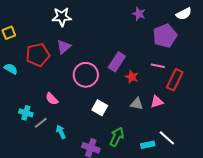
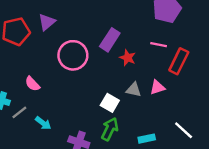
white square: (100, 108) -> (110, 103), moved
cyan arrow: (61, 132) -> (43, 123), turned 152
white line: (167, 138) -> (184, 130), moved

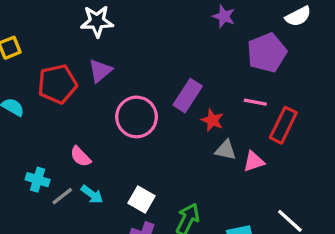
gray triangle: (134, 90) -> (226, 150), moved
white square: (110, 103) -> (141, 199), moved
cyan arrow: (43, 123) -> (92, 194), moved

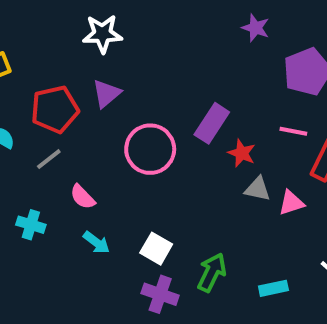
gray line: (62, 196) -> (49, 159), moved

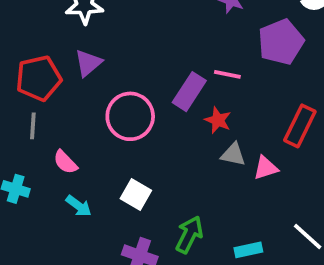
pink line: (293, 131) -> (227, 74), moved
gray line: (49, 159) -> (33, 126), turned -48
white square: (156, 249) -> (136, 195), moved

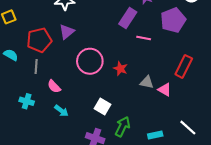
purple rectangle: (189, 92) -> (128, 18), moved
red star: (218, 120) -> (120, 69), moved
pink triangle: (266, 168) -> (165, 90), turned 48
white square: (136, 195) -> (103, 107), moved

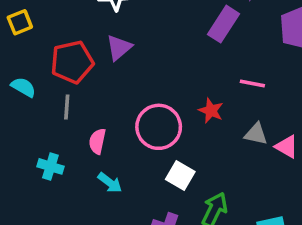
pink line: (144, 38) -> (252, 84), moved
pink circle: (90, 61) -> (159, 127), moved
pink semicircle: (54, 86) -> (97, 141), turned 56

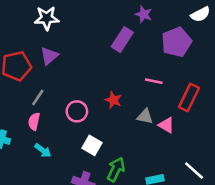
pink line: (252, 84) -> (154, 81), moved
gray line: (67, 107) -> (38, 97), moved, turned 30
pink circle: (159, 127) -> (77, 111), size x0.7

